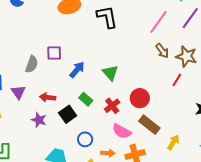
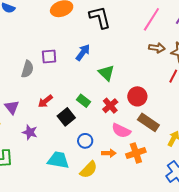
brown arrow: (162, 51) -> (157, 48), turned -42
blue arrow: (77, 70) -> (83, 53), moved
purple triangle: (18, 92) -> (12, 107), moved
red arrow: (48, 97) -> (45, 101), turned -42
purple star: (39, 120) -> (30, 132), moved

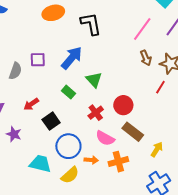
brown arrow: (157, 48) -> (146, 58), turned 56
blue arrow: (83, 53) -> (72, 58), size x1.4
green rectangle: (83, 101) -> (69, 92), moved
blue circle: (85, 141) -> (68, 146), size x1.6

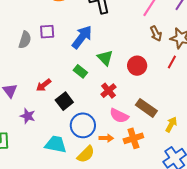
purple square: (38, 60) -> (47, 32), moved
gray semicircle: (15, 71) -> (25, 40), moved
red circle: (123, 105) -> (137, 66), moved

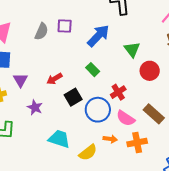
green triangle: (105, 58) -> (132, 49), moved
blue circle: (83, 125) -> (98, 110), moved

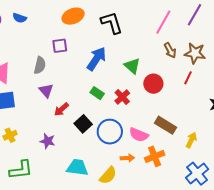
purple square: (65, 26) -> (60, 46), moved
purple triangle: (20, 80) -> (46, 91), moved
red cross: (118, 92) -> (122, 97), moved

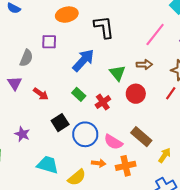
brown arrow: (170, 50) -> (144, 65), moved, turned -70
purple triangle: (46, 91) -> (15, 83), moved
red arrow: (61, 109) -> (41, 94), moved, turned -112

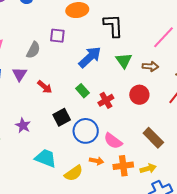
green triangle: (118, 73) -> (124, 61), moved
brown rectangle: (141, 137) -> (153, 138), moved
yellow arrow: (165, 155) -> (148, 169), moved, turned 35

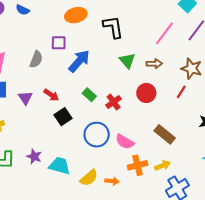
blue arrow: (90, 57) -> (79, 61), moved
purple triangle: (20, 74) -> (25, 98), moved
black square: (62, 117) -> (63, 117), moved
purple star: (23, 125) -> (34, 157), moved
orange arrow: (97, 161) -> (112, 181), moved

